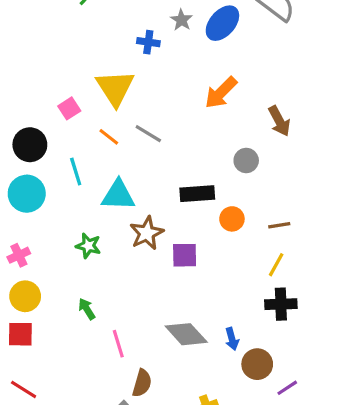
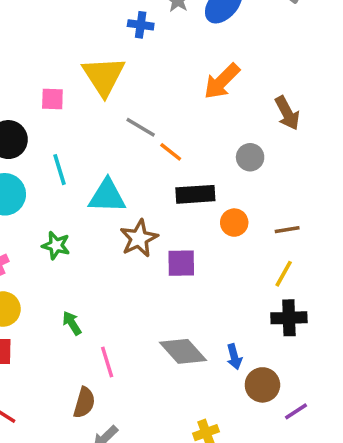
pink square: (69, 108) -> (52, 99), turned 35
orange line: (109, 137) -> (171, 152), moved
green star: (88, 246) -> (56, 245), moved
brown semicircle: (142, 383) -> (84, 403), moved

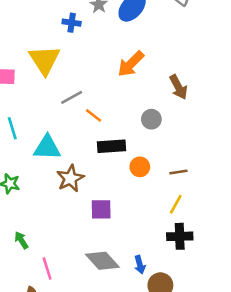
gray line: (141, 127) -> (72, 97), turned -60
purple square: (181, 263) -> (101, 209), moved

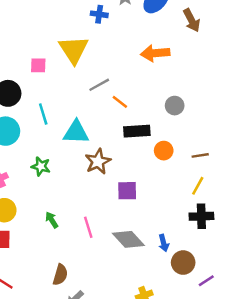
orange arrow: (131, 64) -> (155, 53), turned 40
brown arrow: (178, 87) -> (192, 20), moved
pink line: (47, 269) -> (88, 227), moved

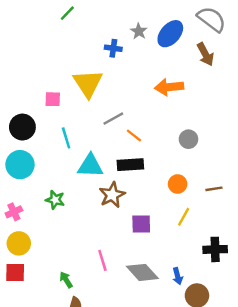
cyan line: (43, 114) -> (66, 138), moved
black rectangle: (137, 131) -> (130, 165), moved
yellow line: (198, 186) -> (184, 217), moved
green arrow: (52, 220) -> (66, 280), moved

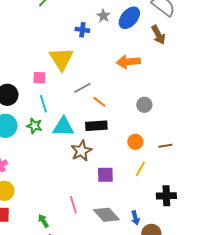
pink square: (53, 99) -> (39, 78), moved
green star: (55, 200) -> (34, 126), moved

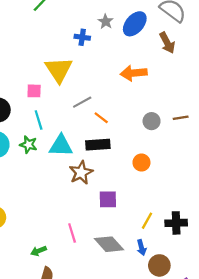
brown line: (165, 146) -> (181, 118), moved
yellow line: (140, 169) -> (147, 221), moved
green arrow: (43, 221) -> (39, 251), turned -80

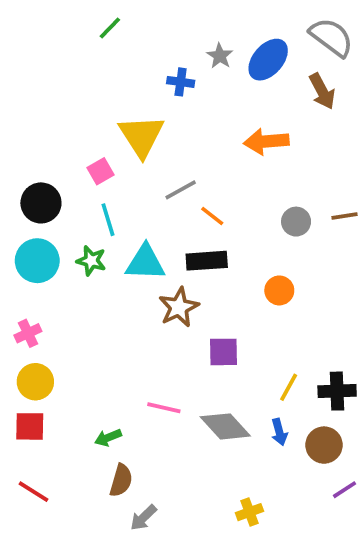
pink square: (34, 91) -> (101, 171), turned -32
pink line: (72, 233) -> (164, 408), turned -60
brown circle: (159, 265) -> (324, 445), moved

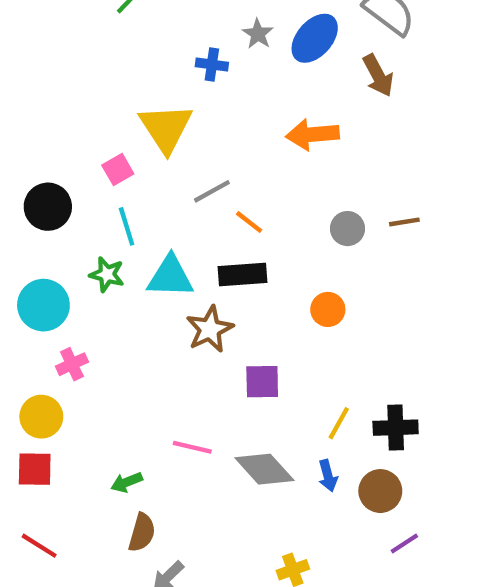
cyan circle: (37, 261) -> (43, 305), moved
pink cross: (28, 333) -> (72, 364), moved

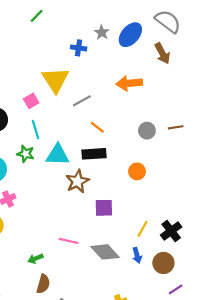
gray line: (212, 191) -> (82, 101), moved
black cross: (396, 428) -> (171, 231), turned -35

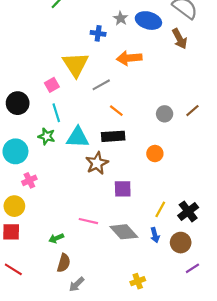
blue ellipse: (130, 35) -> (148, 21), turned 65
orange arrow: (129, 83) -> (129, 58), moved
brown line: (176, 127) -> (192, 111), turned -32

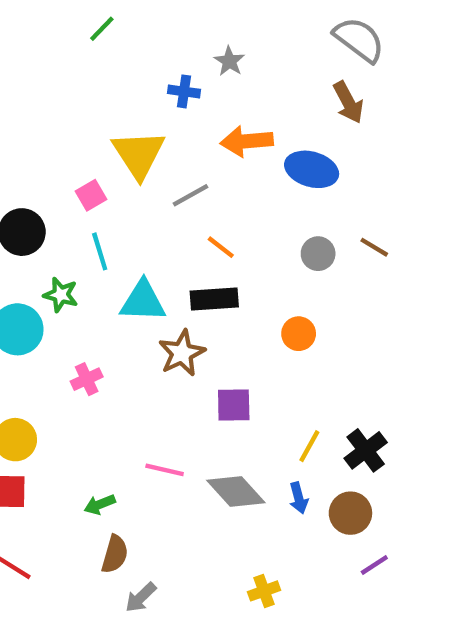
blue ellipse: (148, 21) -> (312, 169), moved
brown line: (192, 111) -> (374, 247), turned 72
green star: (47, 136) -> (61, 295), moved
pink cross: (29, 180) -> (87, 379), moved

